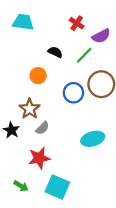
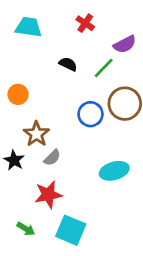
red cross: (77, 23) -> (85, 23), moved
orange circle: (38, 76) -> (18, 94), moved

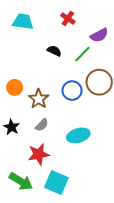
orange circle: (18, 94) -> (15, 87), moved
brown star: (36, 134) -> (39, 99), moved
cyan ellipse: (114, 171) -> (78, 135), moved
green arrow: (26, 229) -> (21, 181), size x1.6

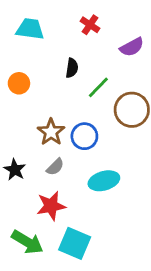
black semicircle: (54, 51) -> (72, 68), turned 72
green line: (82, 54) -> (98, 87), moved
orange circle: (15, 87) -> (19, 83), moved
blue circle: (72, 91) -> (84, 136), moved

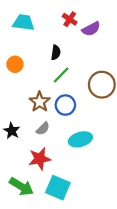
purple semicircle: (132, 47) -> (91, 29), moved
green line: (98, 87) -> (61, 75), moved

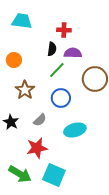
red cross: (70, 19) -> (64, 30), moved, turned -32
purple semicircle: (91, 29) -> (73, 53), moved, turned -150
brown star: (40, 102) -> (25, 90), moved

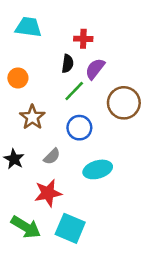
purple semicircle: (73, 53) -> (95, 69), turned -54

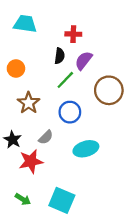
red star: (48, 193) -> (31, 161), moved
green arrow: (26, 227) -> (23, 199), size x0.6

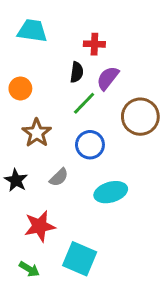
red star: (31, 161) -> (40, 226), moved
green arrow: (23, 199) -> (29, 269), moved

